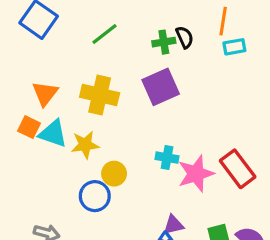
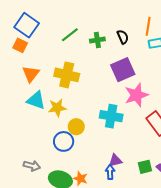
green cross: (164, 42) -> (97, 40), moved
purple square: (161, 87) -> (123, 70), moved
orange square: (29, 127) -> (20, 45), moved
cyan cross: (167, 158) -> (111, 116), size x1.5
pink star: (196, 174) -> (136, 95), moved

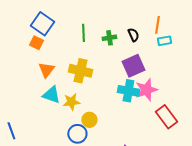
green line: (70, 35) -> (83, 33), turned -54
cyan cross: (111, 116) -> (128, 91), moved

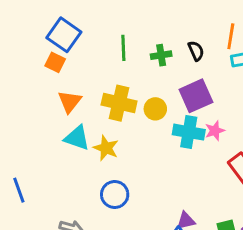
pink star: (146, 90) -> (215, 131), size x0.6
yellow star: (71, 102) -> (106, 148), turned 30
yellow circle: (89, 120) -> (155, 109), moved

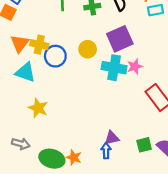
yellow cross: (119, 103) -> (39, 45), moved, size x0.7
yellow star: (106, 148) -> (38, 108), moved
blue circle: (115, 194) -> (55, 56), moved

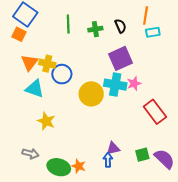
yellow circle: (88, 49) -> (91, 94), moved, size x1.5

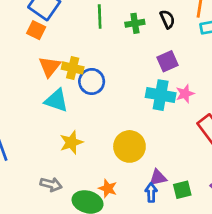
purple square: (120, 58) -> (167, 61), size x0.7
yellow circle: (91, 94) -> (129, 146), moved
yellow star: (46, 121) -> (71, 142), turned 30
green square: (142, 155) -> (182, 190), moved
orange star: (79, 166) -> (108, 188), moved

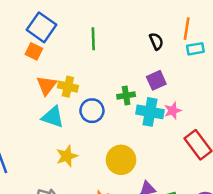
green cross: (135, 23) -> (126, 95), moved
blue circle: (92, 81) -> (92, 111), moved

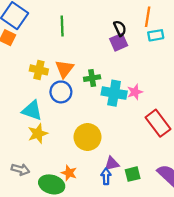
purple square: (156, 80) -> (119, 42), moved
orange triangle: (47, 85) -> (64, 69), moved
cyan triangle: (53, 117) -> (32, 110), moved

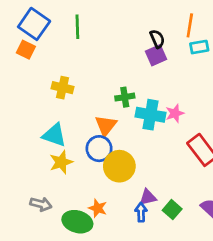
green line: (62, 26) -> (77, 27), moved
orange triangle: (64, 69) -> (106, 126), moved
blue circle: (61, 92) -> (99, 149), moved
green square: (133, 174) -> (172, 210), turned -35

